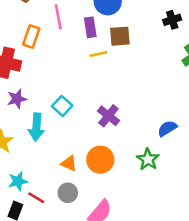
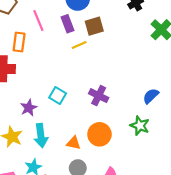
purple star: (17, 99) -> (29, 108), moved
cyan arrow: (36, 127) -> (41, 136), moved

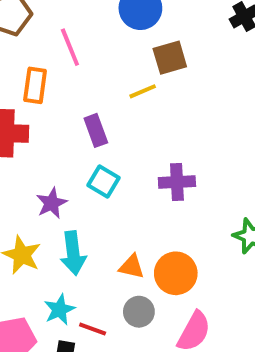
purple rectangle: (67, 24) -> (96, 130), moved
purple cross: (99, 96) -> (177, 182), turned -30
orange circle: (99, 134) -> (176, 273), moved

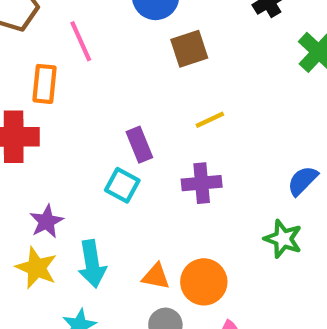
yellow line: (143, 91) -> (210, 120), moved
purple rectangle: (96, 130) -> (139, 145), moved
purple star: (52, 203) -> (47, 221), moved

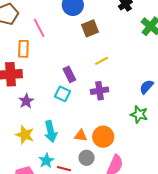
purple star: (47, 221) -> (26, 101), moved

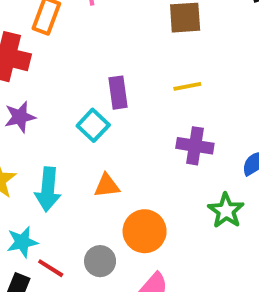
purple cross: (99, 91) -> (195, 146), moved
orange triangle: (81, 135) -> (107, 186), moved, turned -32

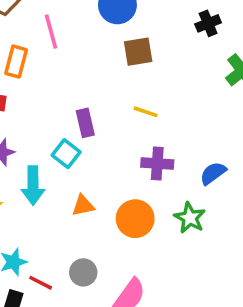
yellow line: (187, 86) -> (146, 112), turned 35
cyan arrow: (48, 189) -> (33, 186), moved
orange circle: (145, 231) -> (135, 219), moved

